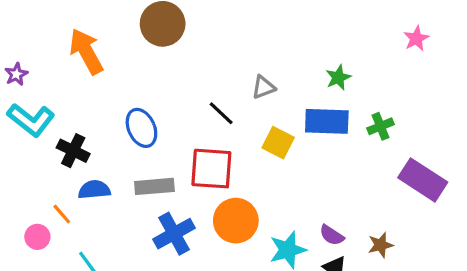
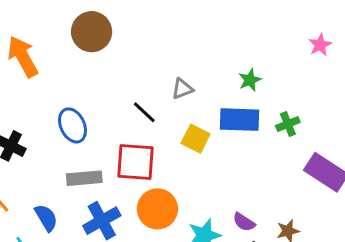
blue semicircle: (94, 190) -> (46, 218), moved, turned 64

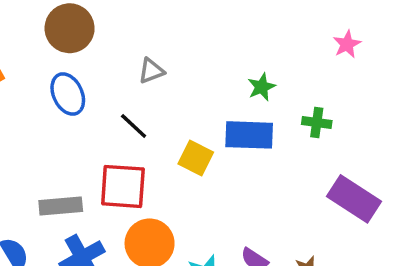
gray triangle: (182, 89) -> (151, 71), moved
green cross: (288, 124) -> (317, 122), moved, turned 30
blue ellipse: (72, 125) -> (68, 94), moved

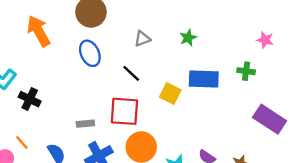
pink star: (347, 44) -> (265, 40), moved, turned -30
green star: (262, 87) -> (188, 38), moved
gray rectangle: (61, 206) -> (85, 124), size x0.7

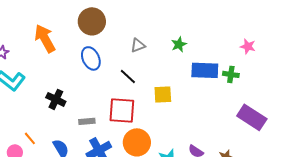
blue rectangle: (204, 79) -> (205, 70), moved
yellow square: (170, 93) -> (163, 94), turned -30
black cross: (30, 99) -> (56, 99), moved

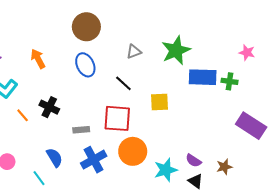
orange arrow: (45, 38) -> (38, 59), moved, size x0.7
green star: (179, 44) -> (176, 50), size x1.8
orange line: (30, 138) -> (23, 115), moved

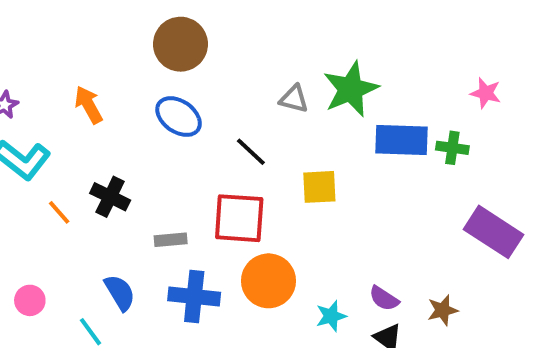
gray triangle: (134, 51) -> (294, 99), moved, turned 35
blue ellipse: (85, 65) -> (179, 117), turned -30
blue cross: (94, 160) -> (194, 296), turned 35
cyan star: (166, 170) -> (331, 316), size x0.7

